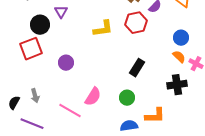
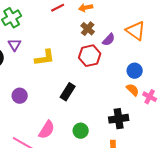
yellow L-shape: (103, 29) -> (45, 58), moved
black rectangle: (137, 68) -> (68, 92), moved
black cross: (177, 85) -> (119, 119), moved

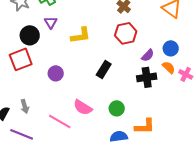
purple semicircle: (109, 40) -> (148, 55), moved
black cross: (119, 119) -> (147, 77), moved
pink semicircle: (47, 130) -> (83, 107), turned 90

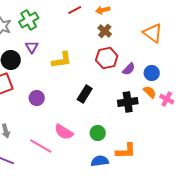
purple semicircle: (148, 55) -> (129, 69), moved

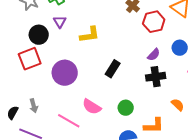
red hexagon: (107, 58) -> (154, 22), moved
purple semicircle: (129, 69) -> (154, 55), moved
orange semicircle: (150, 92) -> (178, 105), moved
purple circle: (37, 98) -> (65, 73), size x1.6

